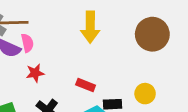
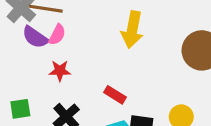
pink semicircle: (27, 43) -> (57, 35), turned 30

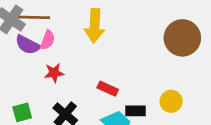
yellow arrow: (132, 30) -> (95, 26), moved

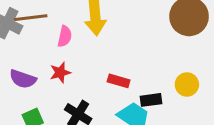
pink semicircle: (48, 40) -> (65, 36), moved
purple semicircle: (28, 45) -> (23, 79), moved

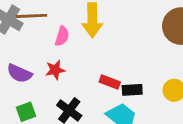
black rectangle: (151, 100) -> (132, 90), moved

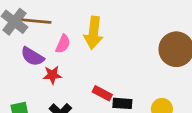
purple semicircle: (19, 73) -> (32, 57), moved

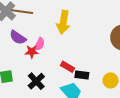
pink semicircle: (63, 44) -> (39, 44), moved

